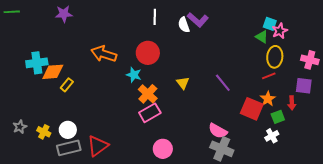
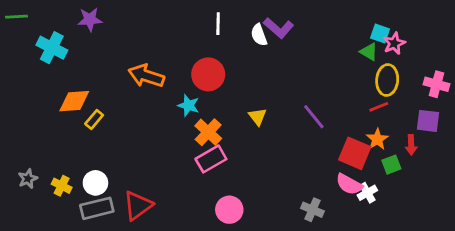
cyan cross: (37, 63) -> (52, 48), moved, turned 35
pink semicircle: (218, 131) -> (349, 184), moved
white cross: (272, 136) -> (367, 193), moved
gray cross: (222, 149) -> (312, 210), size x0.7

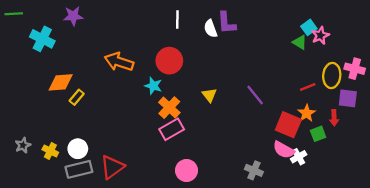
purple L-shape: (279, 28) -> (227, 23), turned 45
cyan square: (380, 34) -> (309, 27), turned 35
yellow ellipse: (387, 80) -> (332, 76), moved

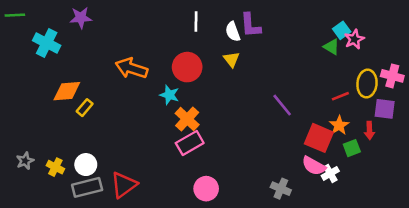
yellow triangle: (209, 95) -> (231, 59), moved

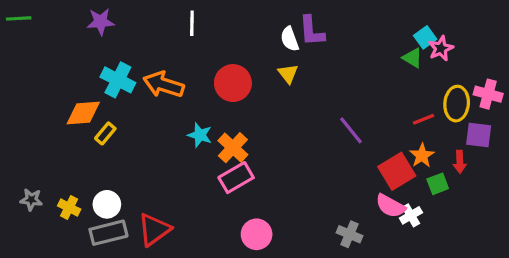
white line: (196, 21) -> (192, 23), moved
cyan cross: (47, 43) -> (118, 80), moved
cyan star: (169, 95) -> (200, 135), moved
red square: (319, 138) -> (397, 171), turned 36
gray star: (25, 161) -> (31, 200), turned 30

